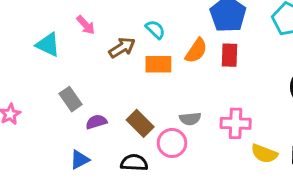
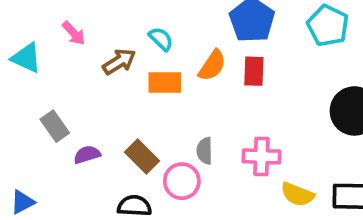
gray semicircle: (190, 119) -> (205, 151), turned 95
blue triangle: (80, 160) -> (23, 202), moved

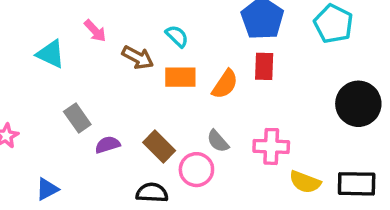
brown arrow: (119, 62) -> (138, 58), turned 60
orange semicircle: (212, 65) -> (225, 84), moved
gray semicircle: (205, 151) -> (218, 141), turned -40

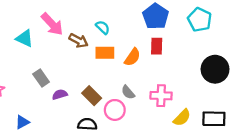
pink arrow: (95, 31) -> (52, 24), size x1.6
yellow semicircle: (305, 182) -> (182, 118), turned -66

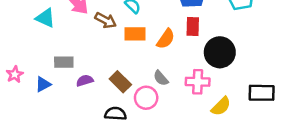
black circle: (215, 69) -> (220, 52), moved
gray rectangle: (41, 78) -> (64, 62), turned -56
black rectangle: (214, 119) -> (262, 93), moved
blue triangle: (22, 122) -> (43, 84), moved

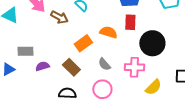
orange rectangle: (135, 34) -> (83, 43), moved, turned -36
orange semicircle: (166, 39) -> (108, 32), turned -108
pink circle: (146, 98) -> (102, 89), moved

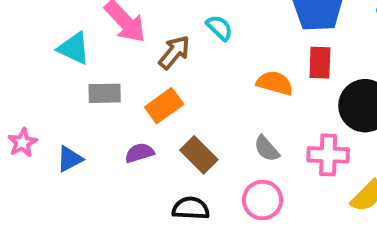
brown arrow: (59, 17) -> (174, 52), turned -78
orange rectangle: (83, 43) -> (164, 106), moved
gray rectangle: (25, 51) -> (105, 93), moved

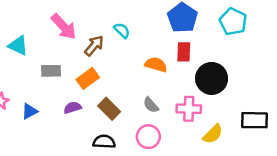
cyan triangle: (74, 48) -> (18, 46), moved

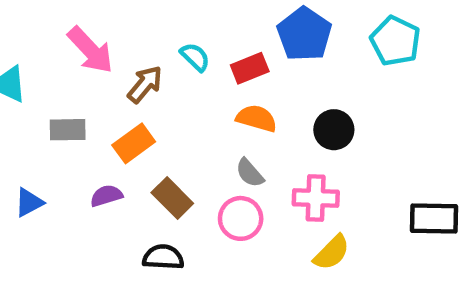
red rectangle: (184, 52) -> (250, 68), moved, turned 66
black circle: (212, 78) -> (334, 130), moved, size x0.7
gray semicircle: (151, 105) -> (250, 173), moved
yellow semicircle: (213, 134) -> (332, 253), moved
pink circle: (148, 137) -> (241, 218), moved

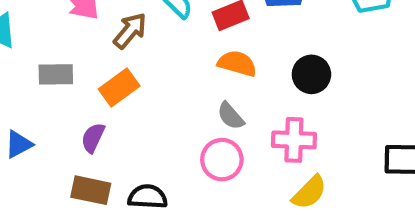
purple semicircle: (106, 196) -> (93, 138), turned -48
brown rectangle: (172, 198) -> (91, 190), moved, turned -33

